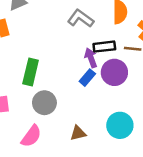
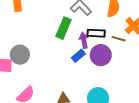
green rectangle: (31, 72) -> (63, 28), moved
gray circle: (44, 103) -> (20, 55), moved

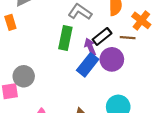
black rectangle: (96, 33) -> (102, 36), turned -30
blue rectangle: (78, 56) -> (88, 65), size x1.5

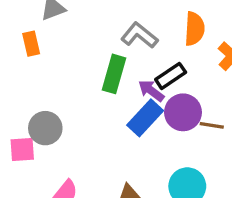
brown line: (128, 38) -> (212, 125), moved
purple arrow: (90, 47) -> (151, 91), turned -35

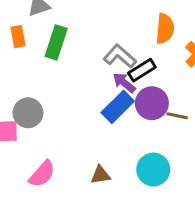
gray L-shape: (139, 35) -> (120, 56), moved
green rectangle: (114, 74) -> (56, 42), moved

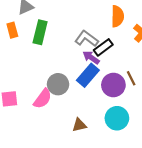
purple circle: (152, 103) -> (113, 85), moved
gray circle: (28, 113) -> (58, 84), moved
brown line: (177, 116) -> (131, 78), turned 56
pink semicircle: (42, 174) -> (43, 99), moved

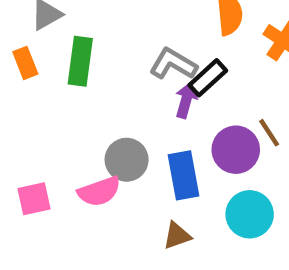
purple arrow: (91, 57) -> (186, 100), turned 77
blue rectangle: (88, 75) -> (183, 175), moved, turned -45
pink semicircle: (43, 99) -> (99, 191), turned 40

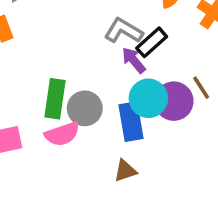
green rectangle: (80, 61) -> (55, 99), moved
purple arrow: (186, 100) -> (134, 60), turned -56
cyan circle: (250, 214) -> (148, 98), moved

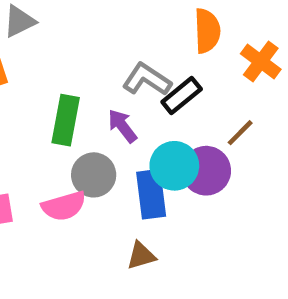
purple arrow: (134, 60) -> (122, 126), moved
brown line: (201, 88) -> (240, 133), moved, turned 75
green rectangle: (55, 99) -> (66, 120), moved

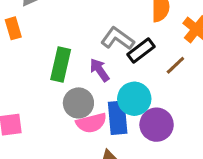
brown line: (240, 133) -> (175, 65), moved
purple circle: (206, 171) -> (157, 125), moved
pink semicircle: (64, 206) -> (91, 123), moved

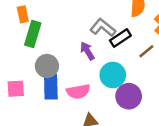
green rectangle: (61, 65) -> (33, 34), moved
gray circle: (78, 103) -> (47, 66), moved
blue rectangle: (118, 118) -> (51, 87), moved

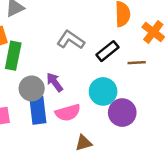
gray L-shape: (103, 28) -> (71, 40), moved
purple arrow: (87, 51) -> (55, 82), moved
brown line: (146, 51) -> (137, 63), turned 42

